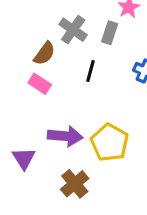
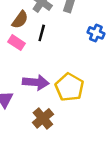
black line: (91, 71) -> (42, 33), moved

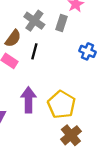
purple arrow: (36, 82) -> (28, 100), turned -95
brown cross: (43, 118) -> (71, 135), moved

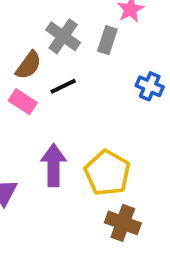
black line: (34, 51) -> (63, 86), turned 49
brown cross: (71, 135) -> (123, 223), turned -30

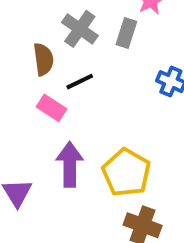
brown semicircle: (28, 65) -> (43, 59), turned -44
pink rectangle: (23, 102) -> (52, 108), moved

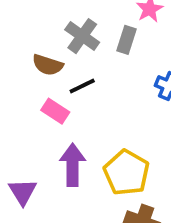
brown semicircle: (43, 59) -> (48, 65), turned 116

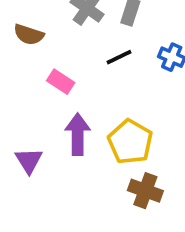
brown semicircle: (48, 65) -> (29, 35), moved
black line: (82, 86) -> (119, 57), moved

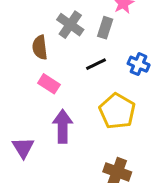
brown semicircle: (29, 35) -> (40, 47), moved, turned 65
yellow pentagon: (130, 142) -> (117, 111), moved

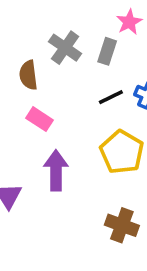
black line: (96, 64) -> (111, 97), moved

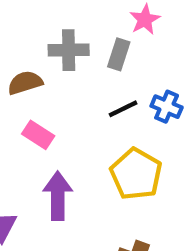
gray cross: (65, 48) -> (69, 50), turned -36
brown semicircle: (28, 75) -> (25, 83), turned 80

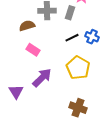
purple arrow: (58, 196) -> (42, 78), turned 45

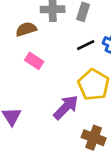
purple arrow: (42, 78) -> (66, 107), moved

